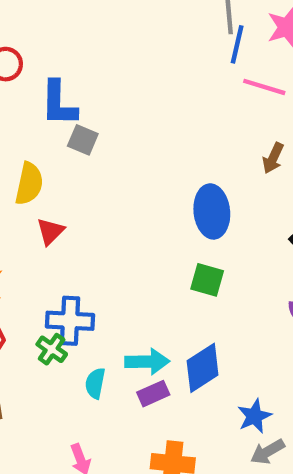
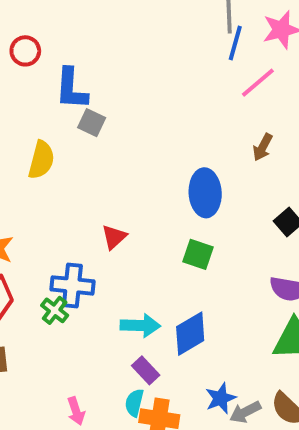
pink line: (264, 87) -> (258, 83), turned -60
red triangle: (50, 231) -> (114, 237), moved
cyan semicircle: (95, 383) -> (134, 403), moved
purple rectangle: (153, 394) -> (146, 370), moved, turned 68
blue star: (254, 416) -> (221, 398), moved

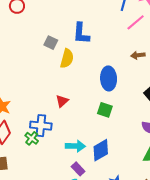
blue L-shape: (71, 89) -> (81, 33), moved
brown arrow: (263, 147) -> (138, 55), turned 56
yellow semicircle: (41, 160) -> (67, 58), moved

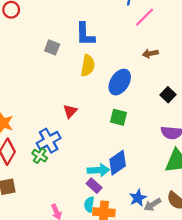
yellow semicircle: (67, 58) -> (88, 66), moved
blue ellipse: (109, 78) -> (120, 82), turned 40
blue cross: (41, 126) -> (49, 141), turned -30
cyan arrow: (75, 146) -> (98, 170), moved

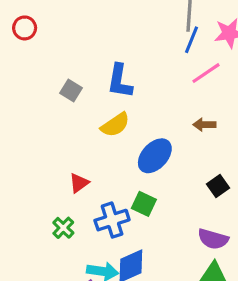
yellow semicircle: (88, 66) -> (115, 125), turned 35
blue cross: (49, 141) -> (112, 220), moved
green cross: (40, 156) -> (63, 228), moved

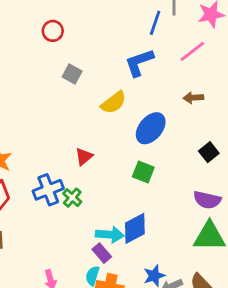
red circle: (25, 28) -> (53, 31), moved
blue line: (192, 40) -> (155, 23), moved
blue L-shape: (120, 81) -> (139, 63), moved, turned 64
blue cross: (112, 220) -> (48, 190), moved

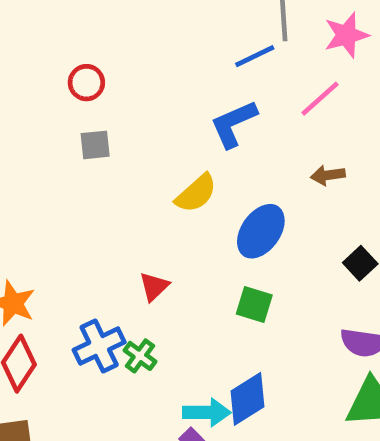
blue line: (155, 23) -> (255, 56), turned 50
gray square: (72, 74) -> (95, 145), moved, turned -30

